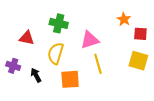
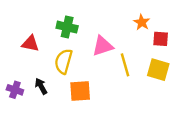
yellow line: (98, 64) -> (125, 65), moved
purple cross: (13, 66) -> (15, 90), moved

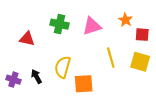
pink triangle: (103, 46) -> (92, 26), moved
yellow semicircle: (64, 61) -> (63, 67), moved
orange square: (80, 91) -> (84, 84), moved

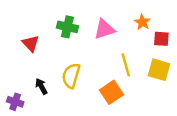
red triangle: (27, 39) -> (31, 44), turned 35
purple cross: (13, 80) -> (15, 102), moved
orange square: (84, 84) -> (111, 92), moved, turned -30

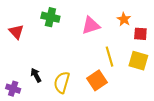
green cross: (67, 27) -> (50, 17), moved
red triangle: (31, 44) -> (16, 32), moved
yellow semicircle: (71, 76) -> (62, 82), moved

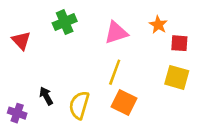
green cross: (50, 17) -> (65, 22), turned -36
yellow line: (109, 57) -> (115, 72), moved, turned 36
orange square: (97, 80) -> (124, 103), turned -30

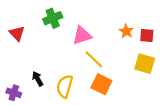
orange star: (158, 25) -> (126, 31), moved
pink triangle: (116, 33) -> (82, 36), moved
yellow line: (115, 72) -> (94, 59), turned -66

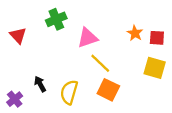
purple cross: (14, 93) -> (15, 99), turned 32

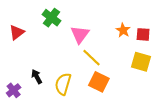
green cross: (56, 19) -> (51, 18), turned -30
red triangle: (18, 35) -> (17, 32), turned 35
pink triangle: (88, 38) -> (80, 34), turned -36

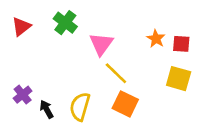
red triangle: (17, 32) -> (21, 27), moved
black arrow: (37, 77) -> (47, 109), moved
purple cross: (14, 90) -> (23, 95), moved

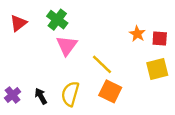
pink triangle: (101, 44) -> (67, 46), moved
yellow square: (179, 79) -> (157, 69), turned -30
purple cross: (23, 95) -> (13, 95), moved

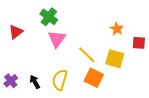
red triangle: (18, 23) -> (16, 32), moved
red square: (160, 38) -> (139, 43), moved
yellow square: (157, 69) -> (115, 59), moved, turned 30

